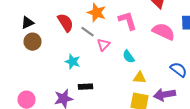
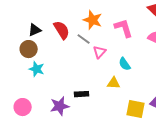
black triangle: (28, 23) -> (35, 30), moved
cyan star: (72, 62) -> (37, 69), moved
yellow triangle: (140, 78) -> (114, 83), moved

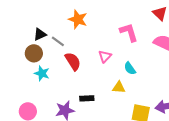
orange star: (93, 20) -> (78, 19), moved
red semicircle: (62, 30) -> (73, 61), moved
gray line: (84, 39) -> (58, 41), moved

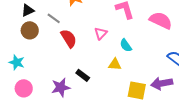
black triangle: (40, 34) -> (28, 10), moved
cyan star: (42, 73) -> (17, 62), moved
black rectangle: (87, 98) -> (83, 75), turned 40

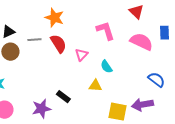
gray line: (54, 18) -> (34, 40), turned -40
red semicircle: (69, 38) -> (58, 44), moved

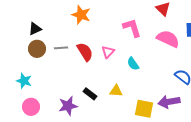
gray line: (34, 40) -> (61, 48), moved
red semicircle: (58, 44) -> (85, 52), moved
yellow triangle: (95, 86) -> (116, 91), moved

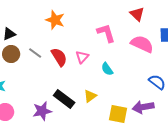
gray line: (61, 48) -> (35, 53), turned 40
yellow triangle: (116, 91) -> (90, 96), turned -40
black rectangle: (90, 94) -> (64, 99), size x1.5

